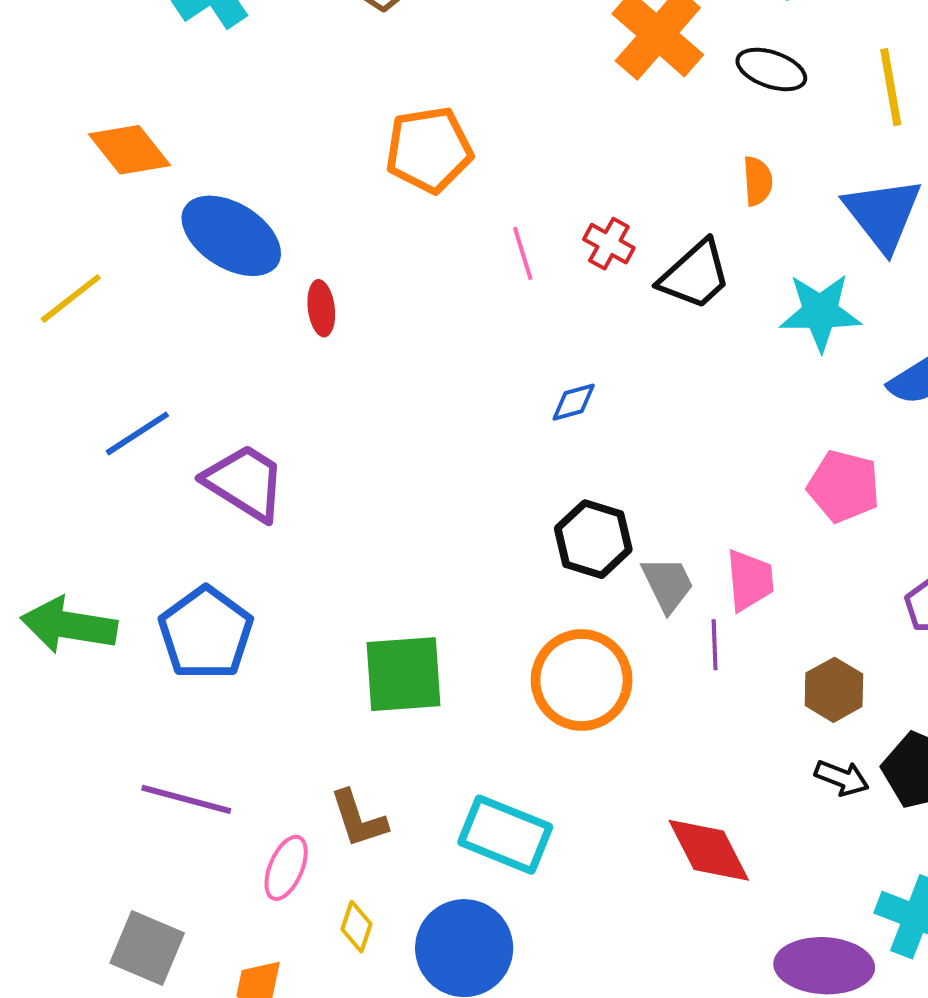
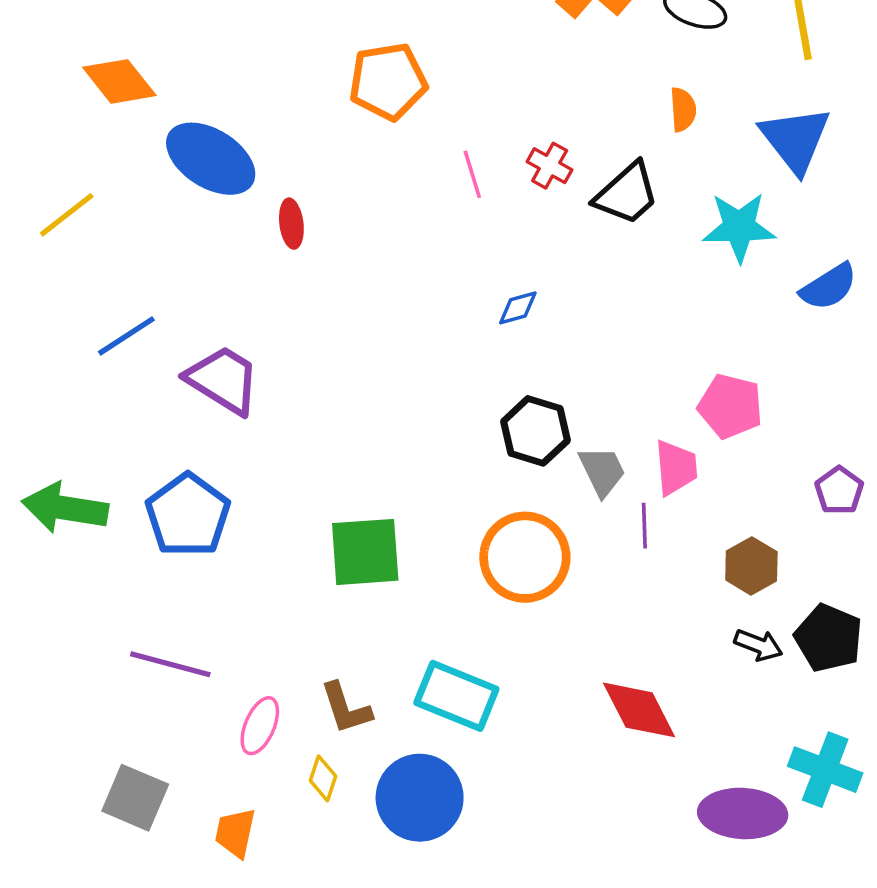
pink pentagon: (844, 486) -> (730, 406), moved
brown L-shape: (358, 819) -> (346, 708), moved

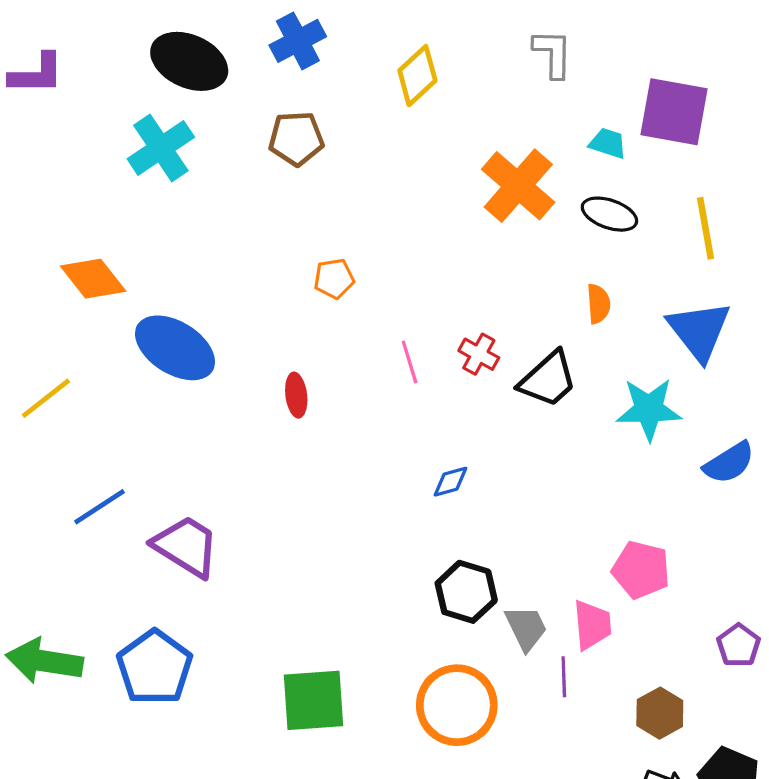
orange pentagon: (388, 81) -> (334, 279), size x0.6
red ellipse: (291, 224) -> (296, 395), moved

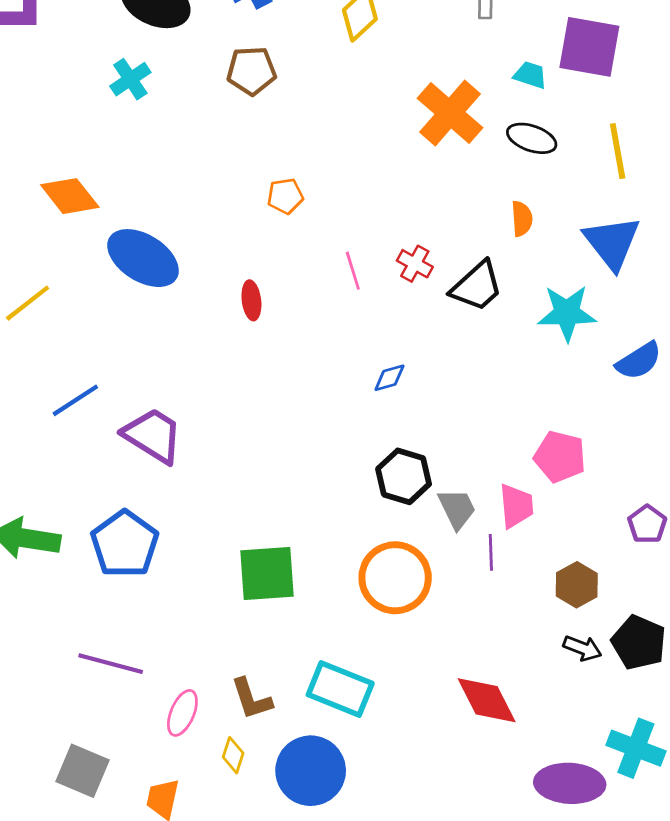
cyan cross: (161, 148) -> (130, 79), size x0.7

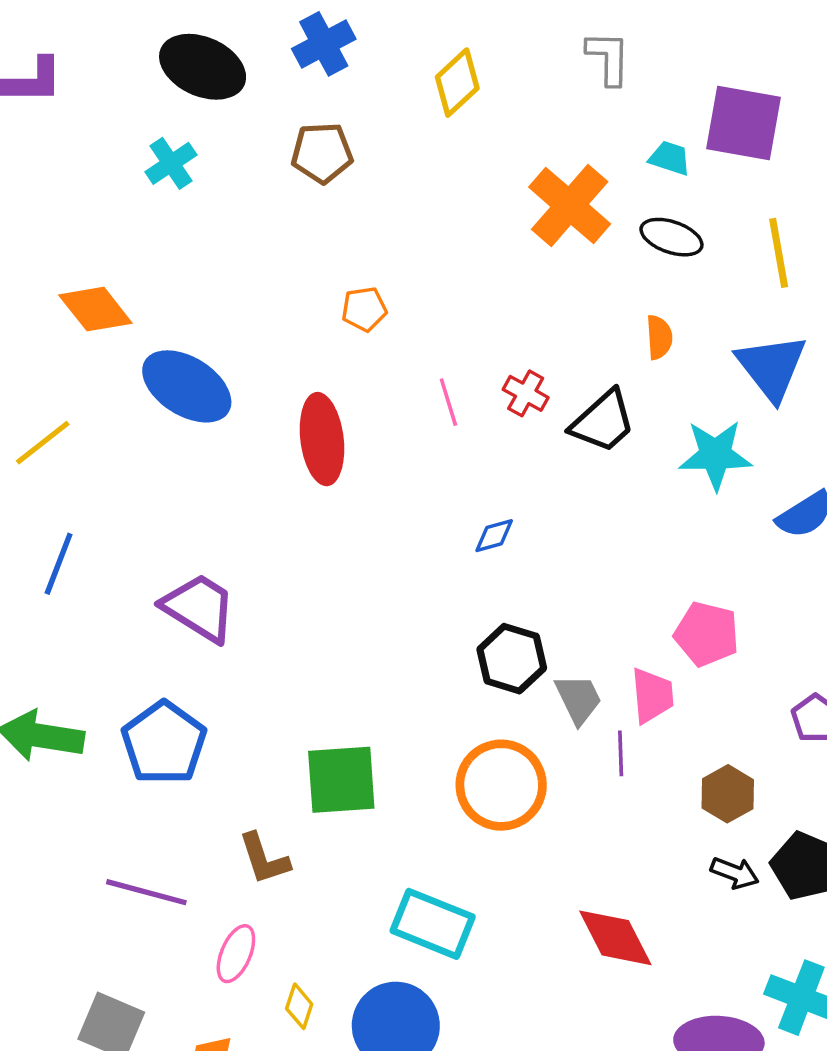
red ellipse: (251, 300) -> (322, 439), size x1.8
blue line: (75, 400) -> (59, 564), moved, turned -36
brown L-shape: (251, 699) -> (264, 859), moved

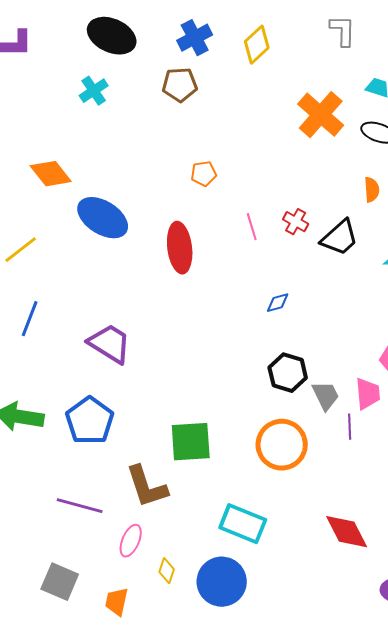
blue cross: (324, 44) -> (195, 38), moved
brown L-shape: (264, 859) -> (147, 487), size x1.4

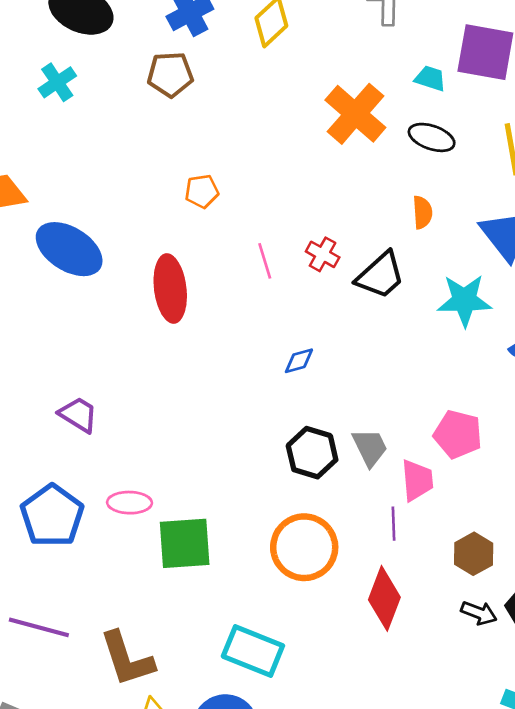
purple trapezoid: (110, 344) -> (78, 415), size x0.7
gray trapezoid: (326, 396) -> (370, 447), moved
brown L-shape: (147, 487) -> (127, 659), moved
red diamond: (347, 532) -> (384, 598), moved, turned 48
pink ellipse: (131, 541) -> (130, 503), moved, turned 68

